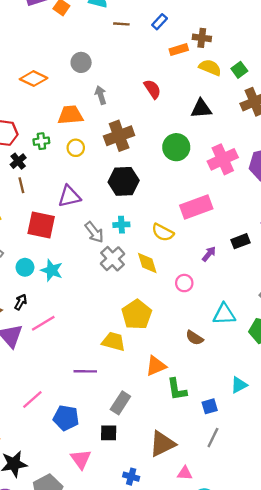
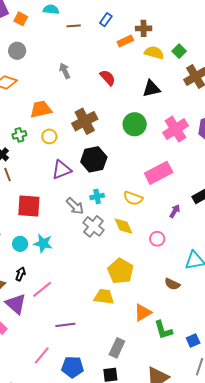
gray circle: (81, 62) -> (17, 51), moved
gray arrow: (101, 95) -> (65, 71), moved
purple triangle: (69, 196) -> (62, 170), moved
purple line: (85, 371) -> (65, 325), moved

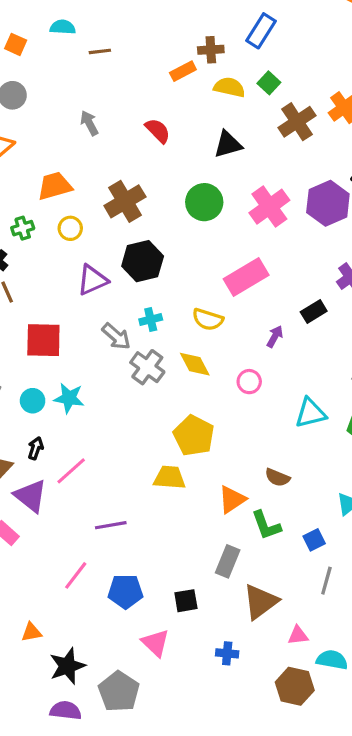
blue rectangle: (106, 20) -> (261, 31), moved, size x1.5
brown semicircle: (172, 284) -> (277, 477), moved
gray rectangle: (117, 348) -> (228, 561), moved

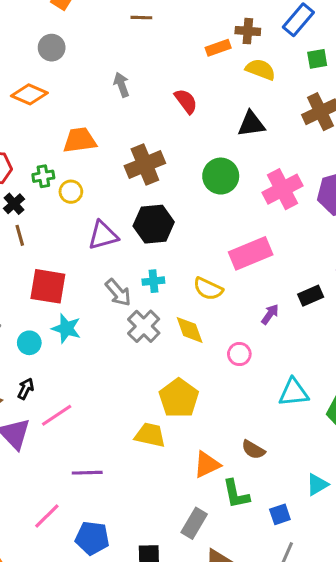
green square: (269, 83) -> (317, 59), moved, turned 30
yellow circle: (70, 228) -> (71, 192), moved
cyan star: (69, 398) -> (66, 328), moved

